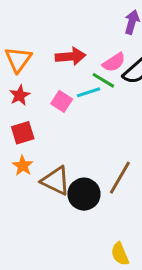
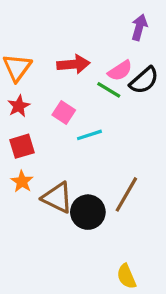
cyan line: (88, 92) -> (89, 135), moved

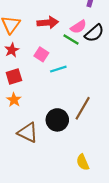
brown triangle: (57, 198) -> (28, 133), moved

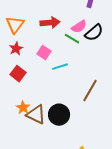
red square: (14, 77) -> (18, 74), turned -35
orange star: (14, 100) -> (23, 108), moved
brown line: (83, 108) -> (90, 91), moved
brown triangle: (28, 133) -> (36, 115), moved

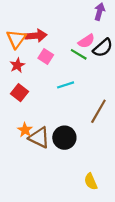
red arrow: (50, 23) -> (36, 36), moved
pink square: (44, 53) -> (46, 56), moved

